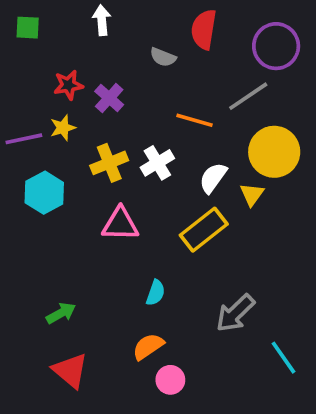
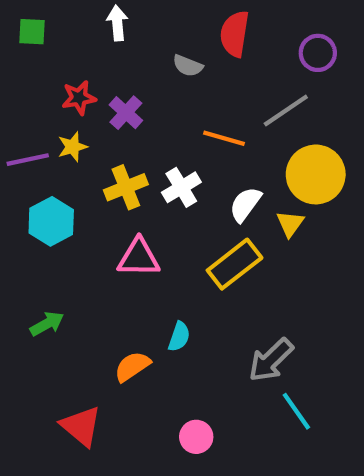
purple circle: (276, 46) -> (318, 53), size x0.7
green arrow: (61, 313) -> (47, 324), moved
orange semicircle: (148, 346) -> (132, 366), moved
cyan line: (283, 358) -> (296, 411), moved

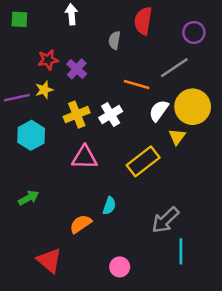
gray semicircle: (188, 66) -> (114, 40), turned 78
white semicircle: (245, 204) -> (159, 111), moved
cyan line: (296, 411) -> (181, 251), turned 35

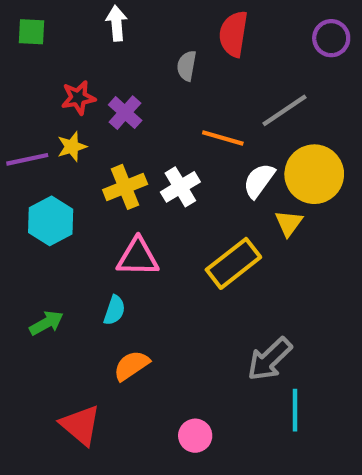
purple circle: (194, 32) -> (331, 38), moved
cyan semicircle: (109, 206) -> (114, 310), moved

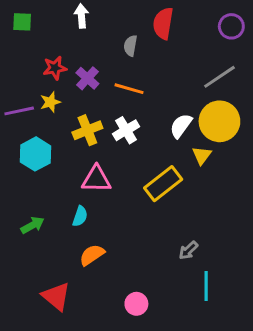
gray line: (284, 110) -> (219, 77), moved
orange line: (223, 138) -> (129, 89), moved
gray arrow: (270, 359) -> (188, 250), size x0.6

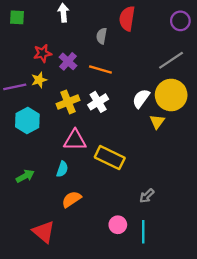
yellow rectangle: (163, 184) -> (110, 158), moved, turned 64
cyan line: (206, 286) -> (143, 232), moved
pink circle: (136, 304) -> (118, 225), moved

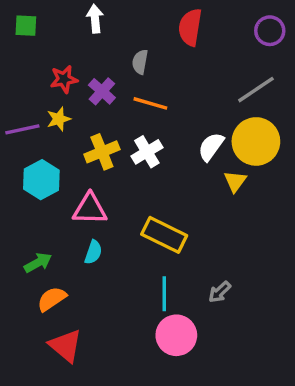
gray semicircle: (102, 36) -> (140, 62), moved
pink triangle: (75, 140) -> (90, 209), moved
orange semicircle: (71, 199) -> (52, 299), moved
pink circle: (118, 225) -> (176, 335), size x1.5
cyan line: (143, 232) -> (164, 294), moved

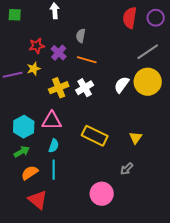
red semicircle: (190, 27) -> (130, 18), moved
cyan hexagon: (41, 180) -> (24, 127), moved
yellow triangle: (235, 181) -> (136, 138), moved
cyan line: (164, 294) -> (54, 170), moved

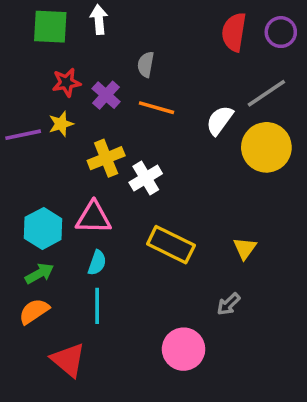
green square: (15, 15) -> (50, 27), moved, size x1.5
white semicircle: (122, 85) -> (220, 120), moved
white cross: (85, 88) -> (146, 178), moved
orange semicircle: (30, 173) -> (34, 311), moved

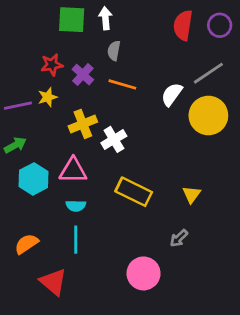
white arrow: (99, 19) -> (105, 18), moved
green square: (50, 27) -> (72, 20), moved
cyan semicircle: (97, 263) -> (76, 206), turned 72
green arrow: (39, 273) -> (15, 145), moved

